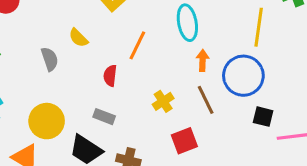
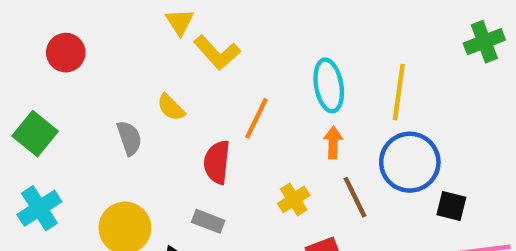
yellow line: (259, 27) -> (399, 92), moved
orange arrow: (203, 61) -> (333, 142), moved
red semicircle: (110, 76) -> (217, 162), size x1.4
black square: (263, 117) -> (451, 206), moved

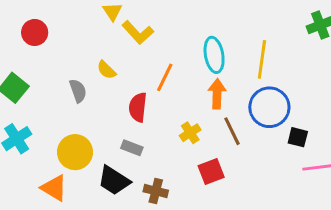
orange arrow: (333, 142) -> (217, 94), size x1.4

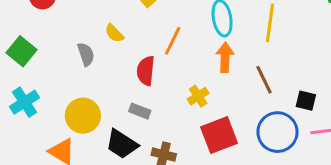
blue circle: (269, 107) -> (277, 132), moved
brown line: (232, 131) -> (264, 80), moved
red square: (211, 172) -> (219, 135), size x1.4

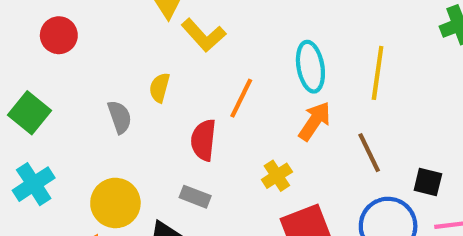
yellow semicircle: (114, 33) -> (159, 88), turned 60
orange arrow: (225, 57) -> (315, 121), turned 32

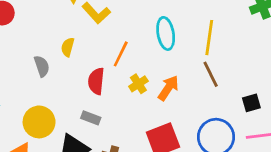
orange arrow: (315, 121) -> (168, 88), moved
brown line: (369, 153) -> (211, 74), moved
yellow cross: (277, 176) -> (138, 84), moved
black square: (428, 182) -> (251, 103), moved, turned -30

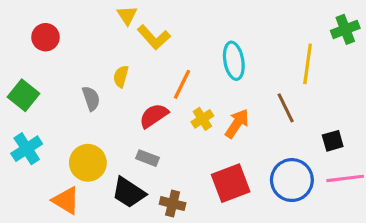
yellow line: (209, 38) -> (308, 64), moved
red semicircle: (96, 81) -> (154, 116), turned 50

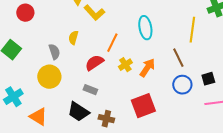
cyan cross: (27, 149) -> (13, 97), moved
yellow circle: (88, 163) -> (49, 77), moved
blue circle: (292, 180) -> (182, 85), moved, size x0.7

